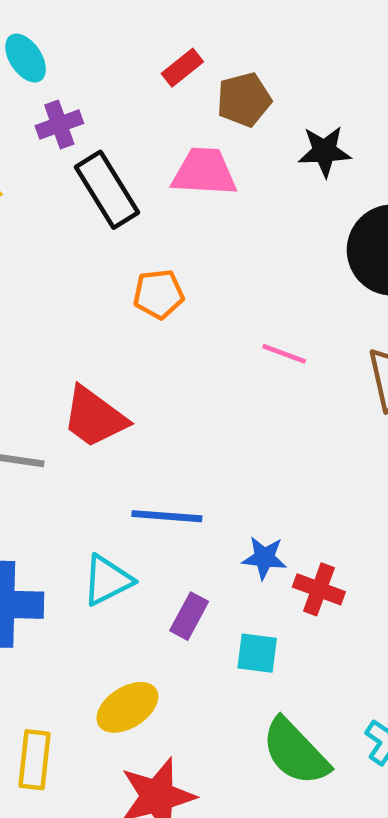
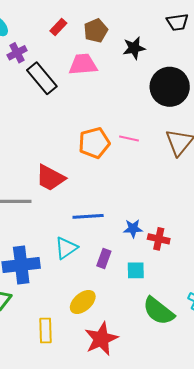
red rectangle: (182, 68) -> (58, 27), moved
orange pentagon: (159, 294) -> (94, 143), moved, size x1.4

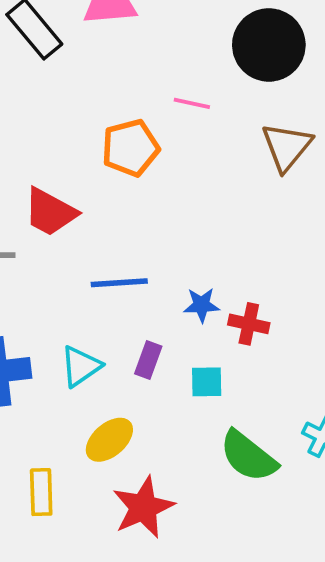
pink line: (129, 139) -> (192, 103), moved
cyan triangle: (66, 248) -> (81, 366), moved

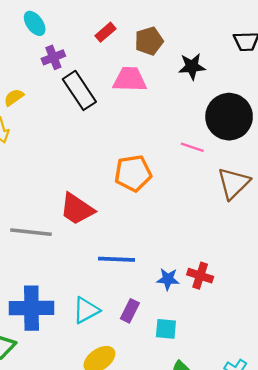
pink line: (192, 103) -> (192, 147), moved
red cross: (249, 324) -> (200, 276), moved

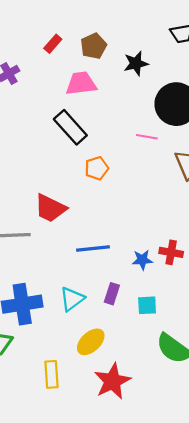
black rectangle: (79, 90) -> (70, 127), moved
orange pentagon: (133, 173) -> (97, 168), size x0.7

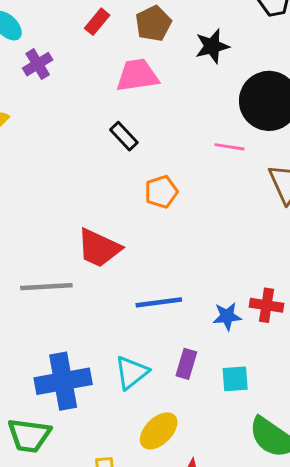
black rectangle: (70, 127) -> (124, 136), size x0.6

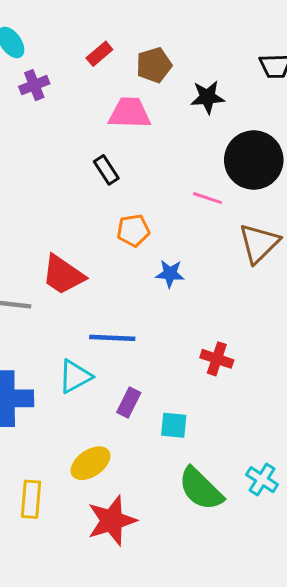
blue star: (227, 316) -> (170, 274), moved
cyan triangle: (131, 372) -> (75, 376), moved

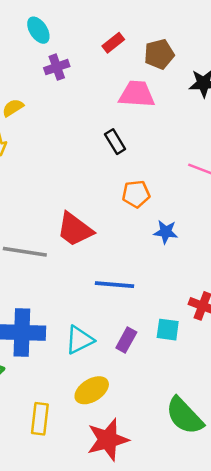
cyan triangle: (75, 376) -> (79, 340), moved
cyan square: (174, 425) -> (168, 330), moved

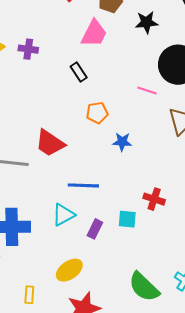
purple cross: (57, 67) -> (28, 49), moved, turned 30
pink trapezoid: (137, 94) -> (94, 33), turned 116
cyan triangle: (79, 340) -> (63, 215), moved
yellow rectangle: (40, 419) -> (29, 295), size x0.7

